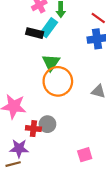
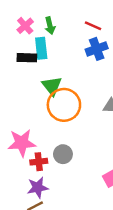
cyan rectangle: (49, 28) -> (41, 48), turned -30
red cross: (33, 129) -> (39, 162), moved

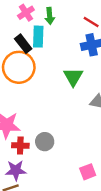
black rectangle: (27, 58) -> (23, 44), turned 42
green triangle: (52, 86) -> (73, 77), moved
orange circle: (64, 105) -> (19, 67), moved

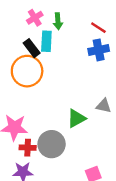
green triangle: (73, 77) -> (76, 118), moved, turned 30
gray circle: (45, 142) -> (52, 144), size x1.5

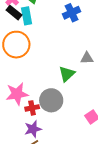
black rectangle: (32, 48) -> (14, 13), moved

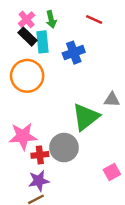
blue cross: (72, 13) -> (74, 53), moved
green triangle: (67, 74) -> (86, 117), size x1.4

